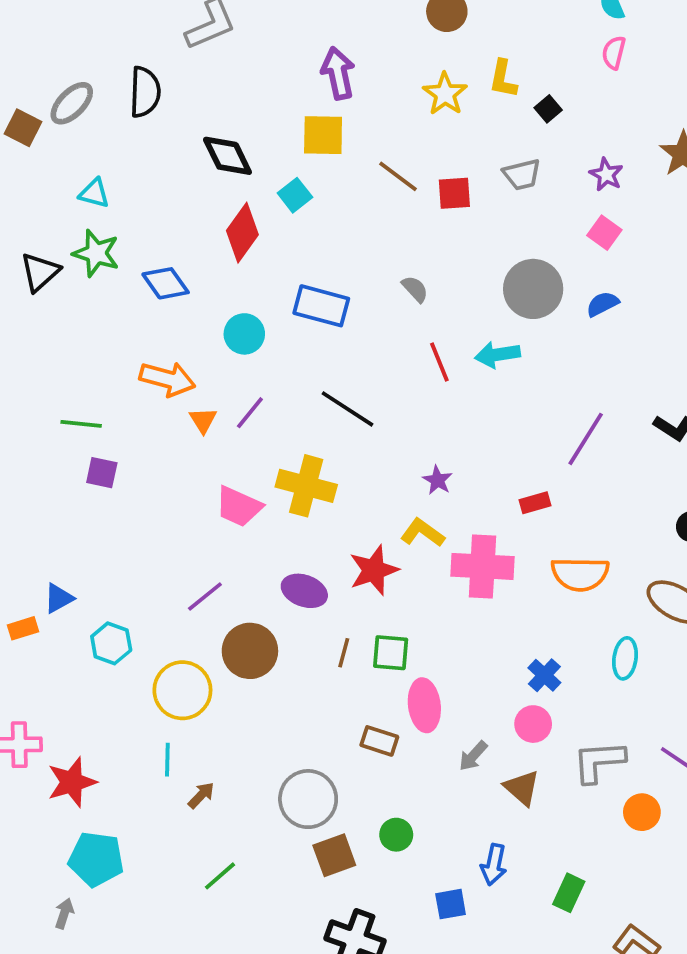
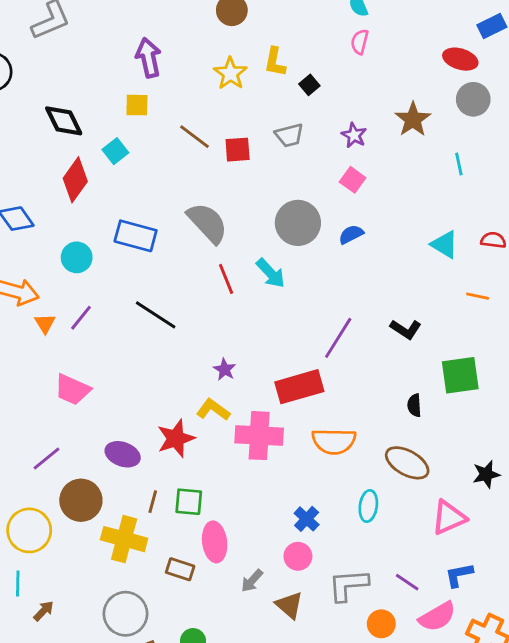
yellow square: (323, 135) -> (137, 105), size x0.7
gray semicircle: (415, 289) -> (207, 223), size x2.0
cyan arrow: (497, 355) -> (271, 273), turned -124
yellow cross: (306, 486) -> (124, 539), moved
red rectangle: (535, 503) -> (299, 387), size x2.0

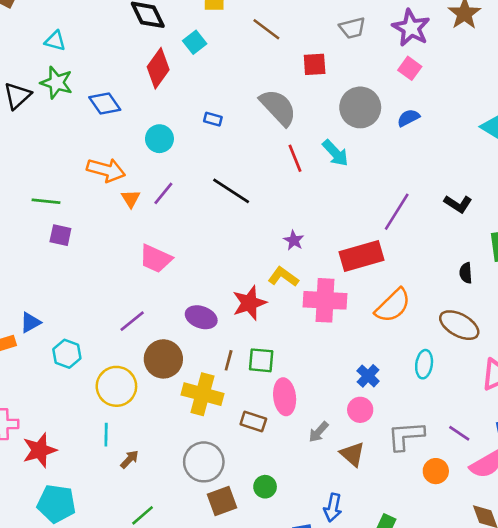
purple star: (354, 135) -> (411, 28), size x1.6
red square: (238, 150) -> (315, 64), moved
blue rectangle: (136, 236) -> (213, 119), size x0.5
orange semicircle: (334, 441) -> (393, 306), turned -45

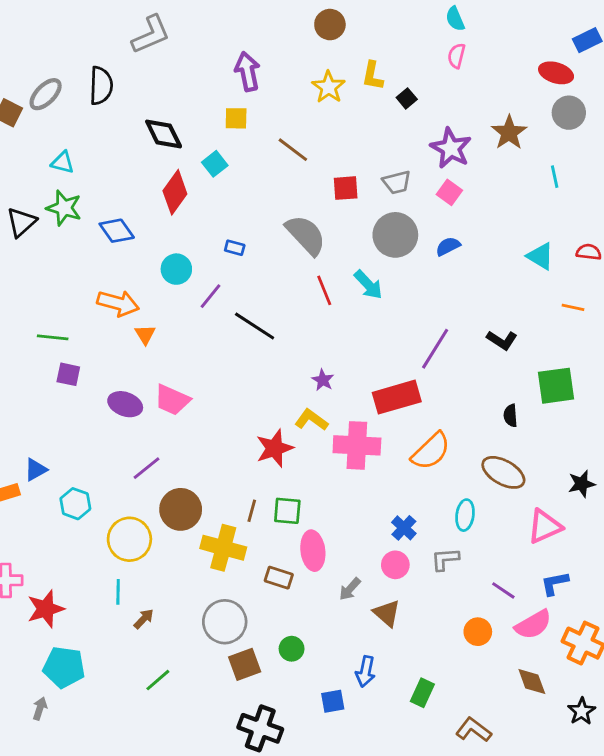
gray trapezoid: (352, 28) -> (397, 182), moved
purple line: (163, 193) -> (210, 296), moved
purple ellipse: (201, 317) -> (125, 404), moved
gray L-shape: (406, 436) -> (445, 559), moved, size x0.7

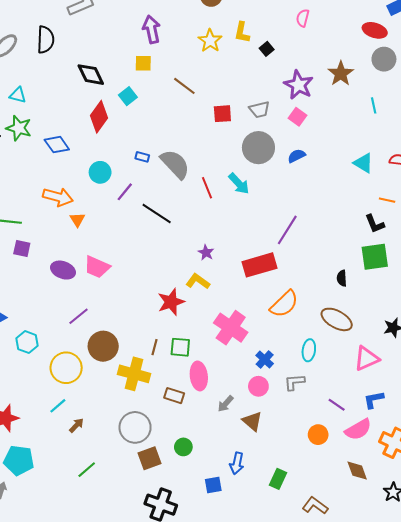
gray semicircle: (306, 235) -> (175, 164), moved
black L-shape: (502, 340) -> (375, 224), moved, turned 35
pink cross: (357, 445) -> (231, 328), moved, turned 32
cyan line: (118, 592) -> (58, 406), turned 48

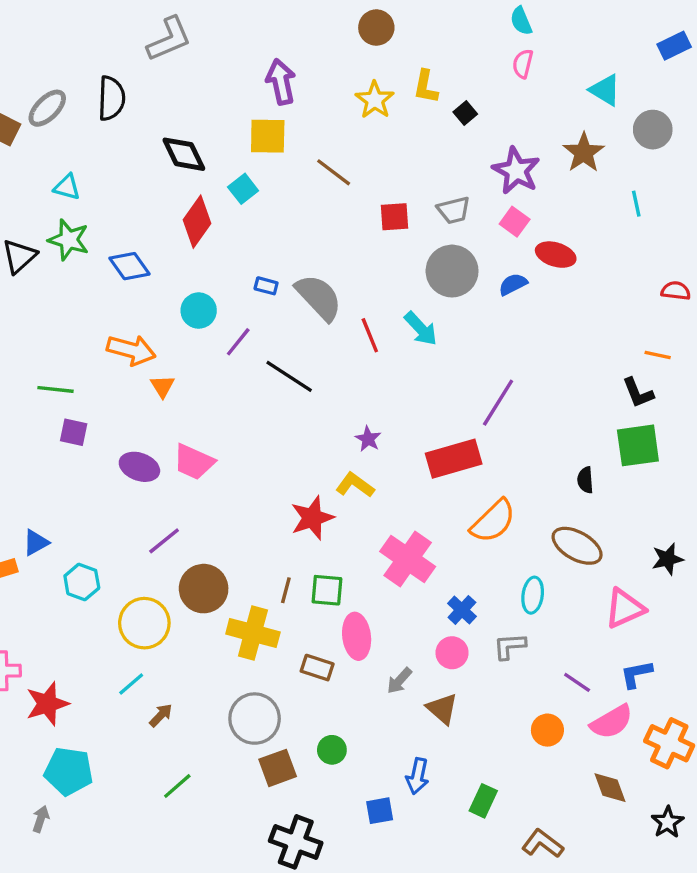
red ellipse: (375, 30) -> (556, 255), moved
yellow square: (143, 63) -> (268, 136), size x1.4
cyan triangle: (363, 163) -> (605, 90), moved

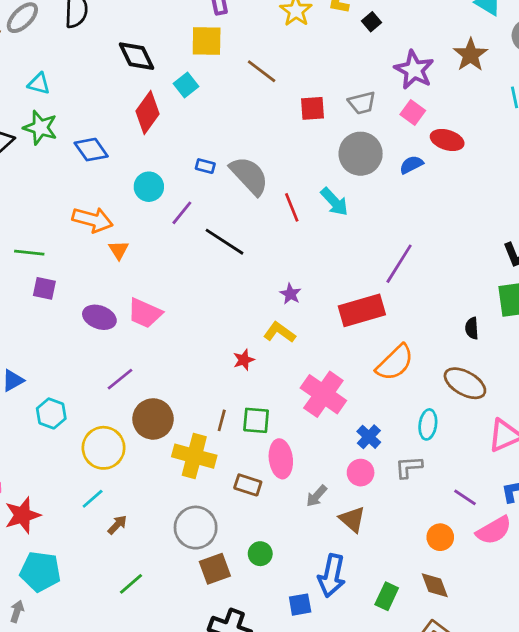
red star: (312, 518) -> (244, 360), size x0.6
blue arrow: (417, 776) -> (332, 576), size x1.4
brown diamond: (610, 788) -> (435, 585), moved

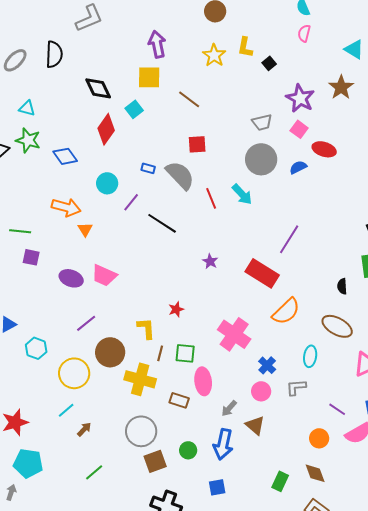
red square: (312, 108) -> (197, 144), moved
red rectangle: (362, 310) -> (262, 273), turned 48
yellow L-shape: (279, 332) -> (146, 328), moved, turned 50
blue arrow: (332, 576) -> (223, 444), moved

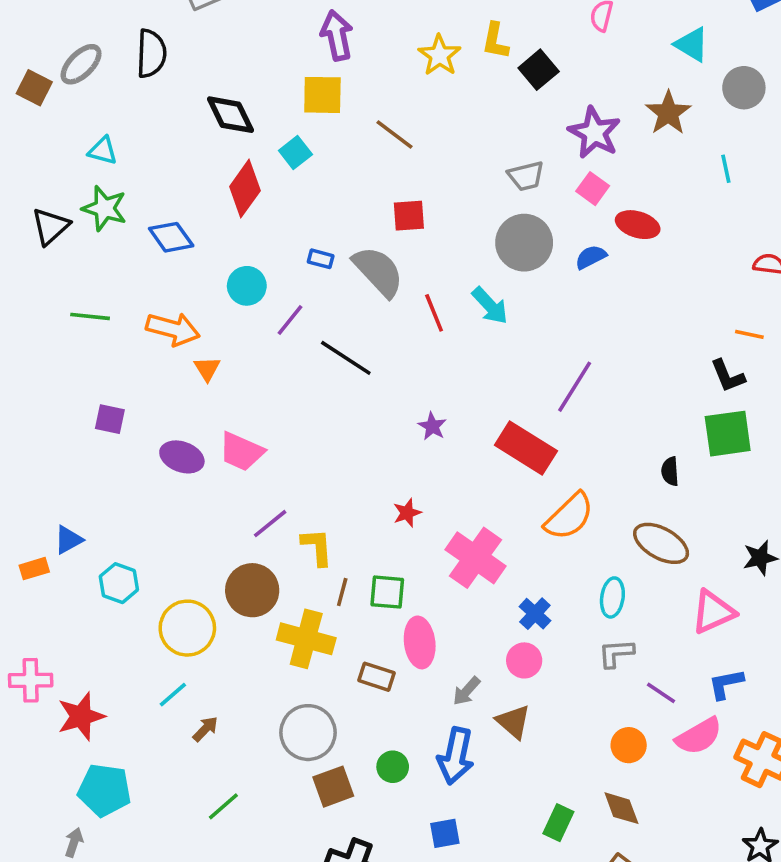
black square: (269, 63) -> (539, 70), size x1.5
green line: (20, 231) -> (90, 316), moved
red star: (176, 309) -> (407, 513), moved
purple line: (86, 323) -> (270, 524), moved
gray L-shape: (296, 387) -> (616, 653), moved

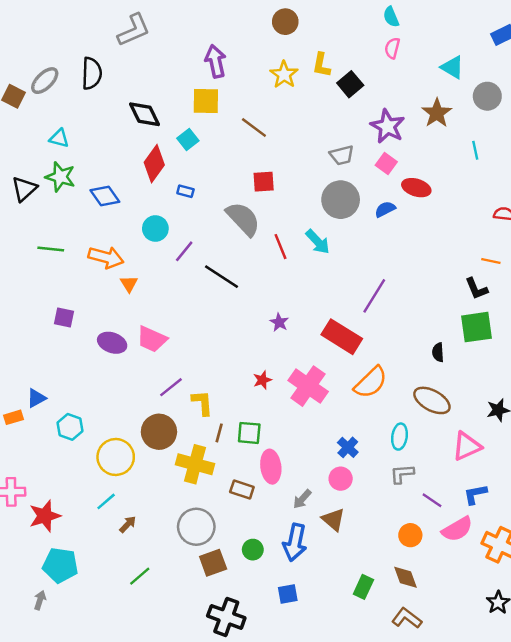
blue rectangle: (321, 259) -> (185, 191), moved
pink cross: (476, 558) -> (308, 386), moved

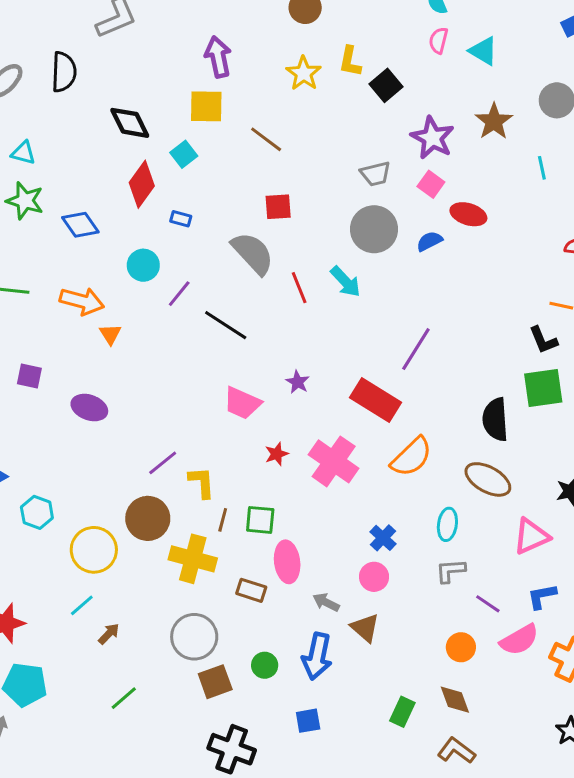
cyan triangle: (452, 67) -> (483, 51), moved
pink trapezoid: (152, 339) -> (242, 403), moved
black semicircle: (438, 352) -> (495, 420), size x1.8
gray arrow: (302, 499) -> (326, 602), turned 75

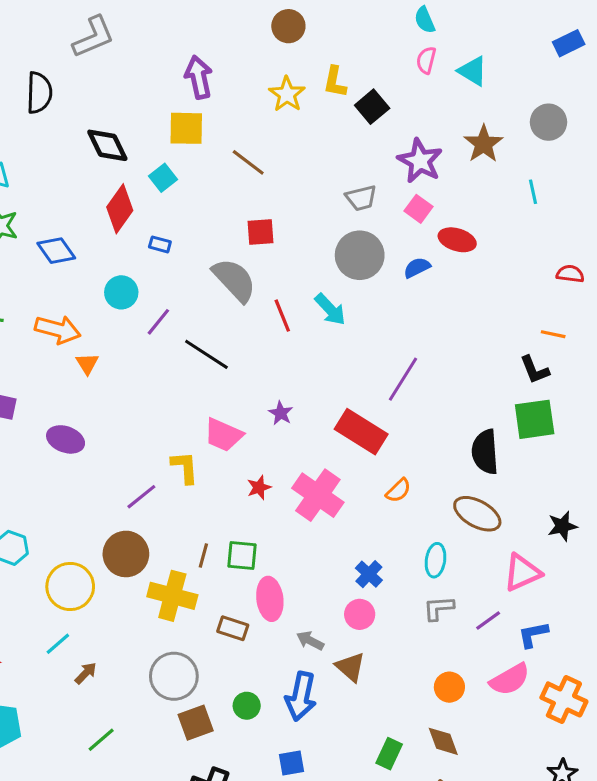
orange semicircle: (411, 457) -> (398, 491), size x0.6
yellow L-shape: (202, 482) -> (185, 467), moved
purple line: (488, 604) -> (488, 621), moved, turned -70

